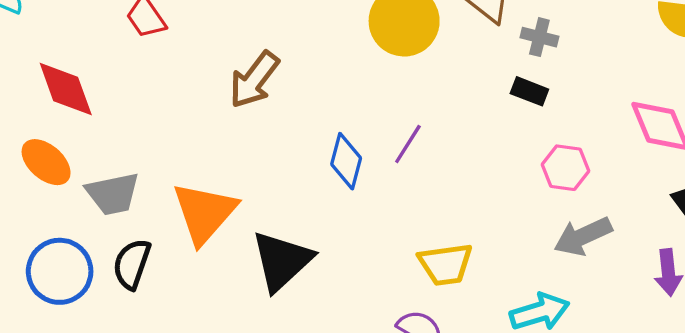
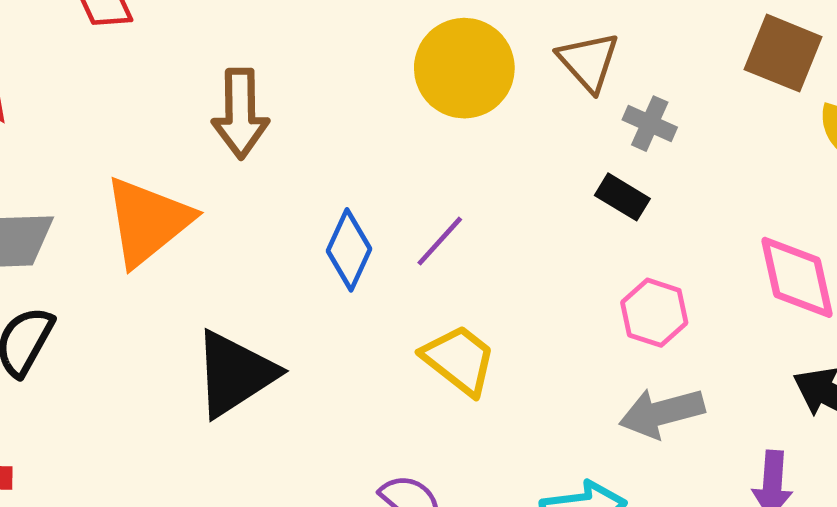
brown arrow: (254, 80) -> (240, 114), turned -48
orange triangle: (204, 213) -> (148, 221), moved
yellow trapezoid: (445, 264) -> (459, 360), moved, turned -144

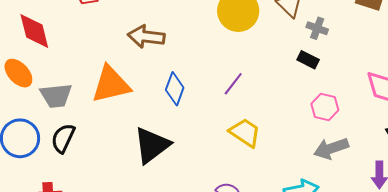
brown arrow: (240, 114) -> (146, 37), turned 102
orange triangle: (148, 221) -> (111, 84), turned 30
blue diamond: (349, 250) -> (175, 89), moved

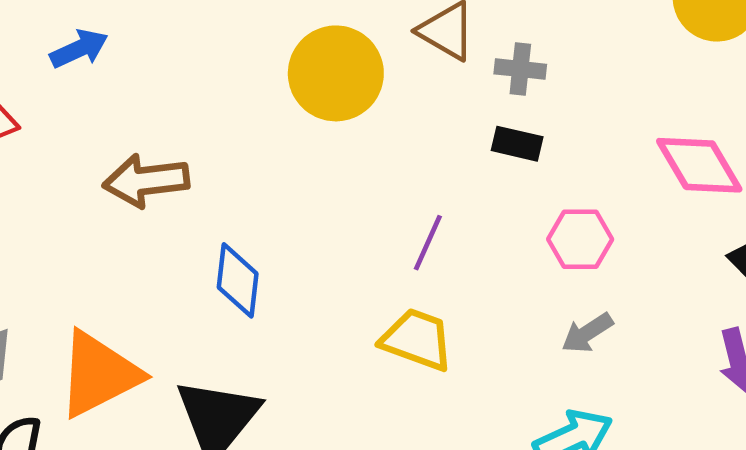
orange triangle: (111, 84) -> (99, 374), moved
purple line: (233, 84) -> (428, 243), moved
gray arrow: (331, 148) -> (587, 333), moved, size x0.7

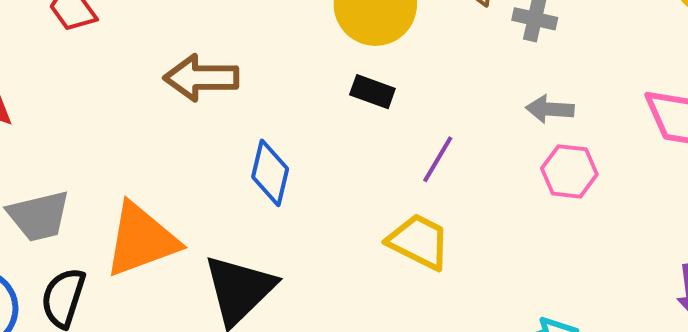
black rectangle: (517, 144) -> (372, 92), moved
gray arrow: (587, 333) -> (550, 109), moved, turned 30

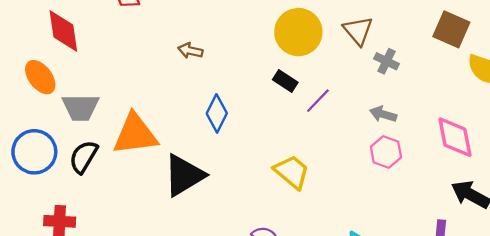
brown arrow: (201, 78) -> (190, 51), size x0.6
purple line: (438, 159) -> (318, 101), moved

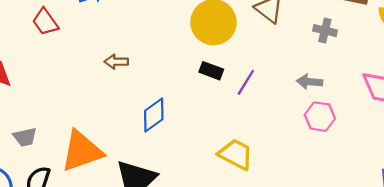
gray cross: (386, 61) -> (325, 31), moved
gray trapezoid: (80, 107) -> (25, 137), size x0.7
blue diamond: (217, 113) -> (154, 115), turned 40

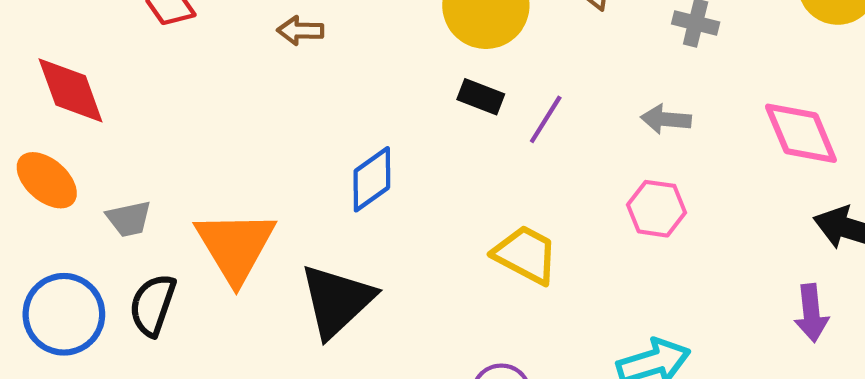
brown arrow: (116, 62) -> (300, 31), moved
pink hexagon: (320, 117) -> (657, 209), moved
orange triangle: (82, 151) -> (235, 246), turned -42

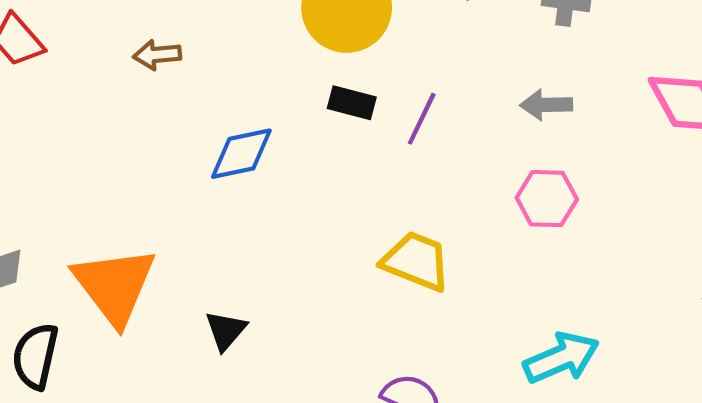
blue diamond: (372, 179) -> (241, 154), moved, turned 30
black triangle: (337, 301) -> (226, 330), size x0.5

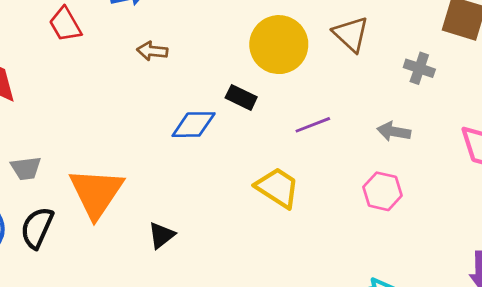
black rectangle: (352, 103) -> (241, 97), moved
purple line: (422, 119) -> (313, 125), turned 32
yellow trapezoid: (416, 261) -> (277, 188), moved

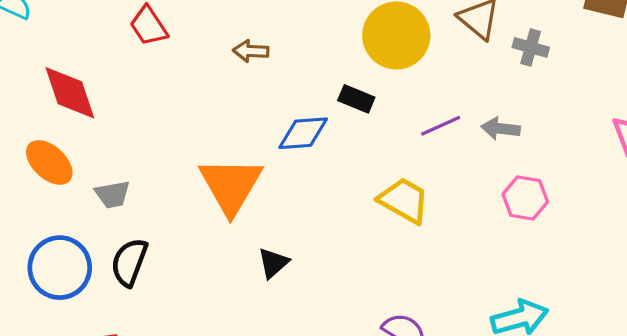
gray cross: (419, 68) -> (531, 47), moved
gray arrow: (394, 132) -> (501, 129), moved
orange triangle: (96, 193) -> (231, 185), moved

